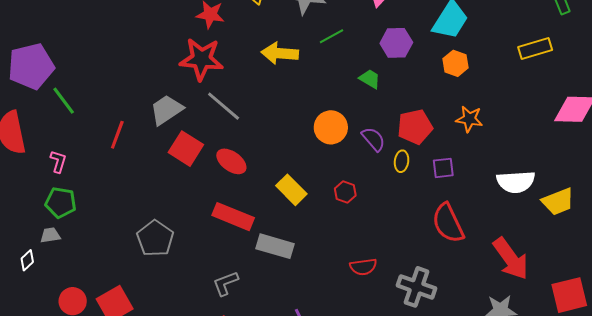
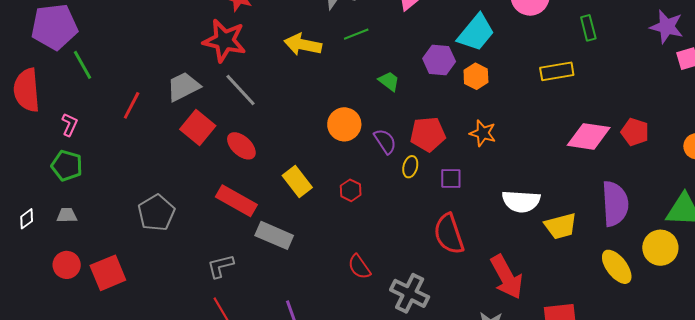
purple hexagon: (396, 43) -> (439, 60), moved
gray trapezoid: (50, 235) -> (67, 215), moved
red semicircle: (363, 267) -> (359, 267), turned 56

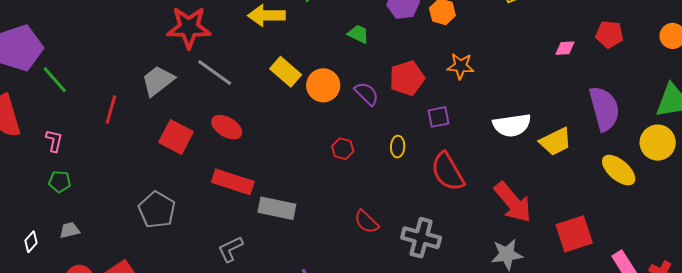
red square: (198, 128) -> (176, 137), moved
pink diamond: (589, 136) -> (565, 48), size x0.5
green pentagon: (67, 166) -> (60, 182), size x0.7
yellow ellipse: (410, 167) -> (398, 147), moved
yellow rectangle: (297, 181) -> (286, 72), moved

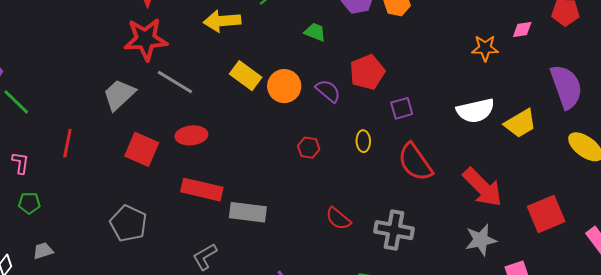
orange star: (461, 66) -> (485, 48), moved
red line: (111, 110) -> (67, 143), moved
red ellipse: (227, 127) -> (191, 135), turned -32

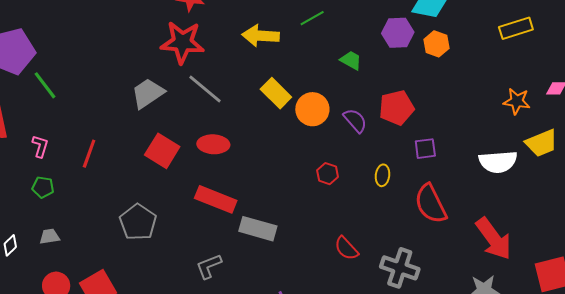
yellow trapezoid: (520, 123) -> (542, 143), moved
red line: (67, 143) -> (89, 154), moved

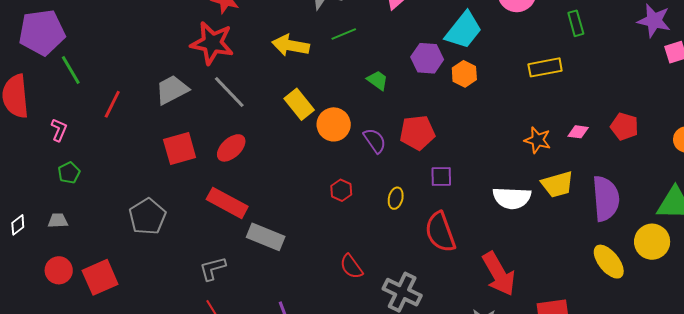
red ellipse: (213, 144) -> (231, 148), turned -52
red square: (162, 151) -> (180, 148), turned 36
red line: (89, 154) -> (112, 104), moved
green pentagon: (43, 187) -> (69, 173), moved, turned 30

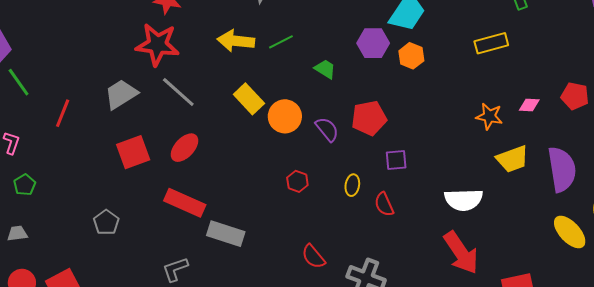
green line: (344, 34) -> (281, 42), moved
white semicircle: (512, 198) -> (464, 200), moved
gray pentagon: (147, 217) -> (106, 222), size x0.7
red semicircle: (440, 232) -> (384, 204), moved, size x0.6

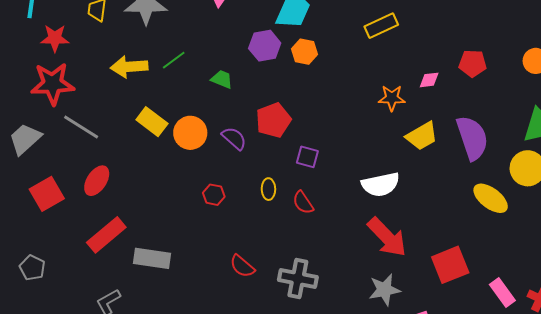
purple square: (396, 160) -> (307, 157), turned 30
red rectangle: (185, 203) -> (106, 235), turned -54

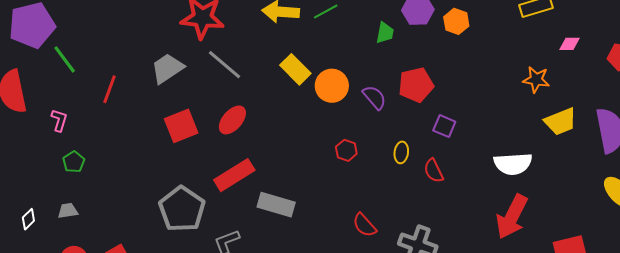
green trapezoid: (222, 79) -> (385, 33), moved, turned 70
pink diamond: (429, 80) -> (570, 44), moved
red arrow: (387, 237) -> (512, 217), turned 63
gray pentagon: (32, 268) -> (182, 209), moved, size x1.8

